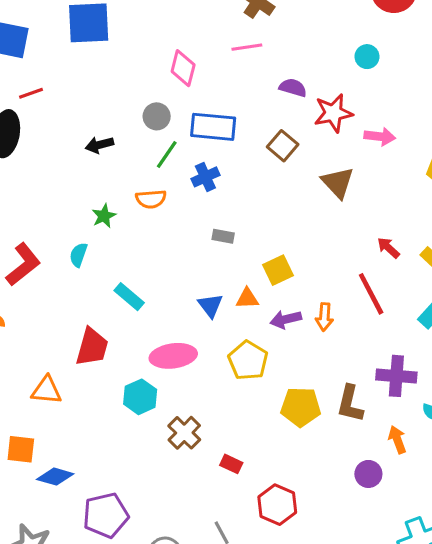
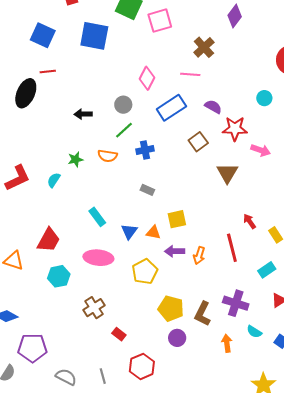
blue rectangle: (213, 127) -> (171, 108), moved, turned -52
cyan rectangle: (129, 297) -> (97, 217), moved
cyan hexagon: (140, 397) -> (59, 276), moved
purple circle: (368, 474) -> (177, 338), moved

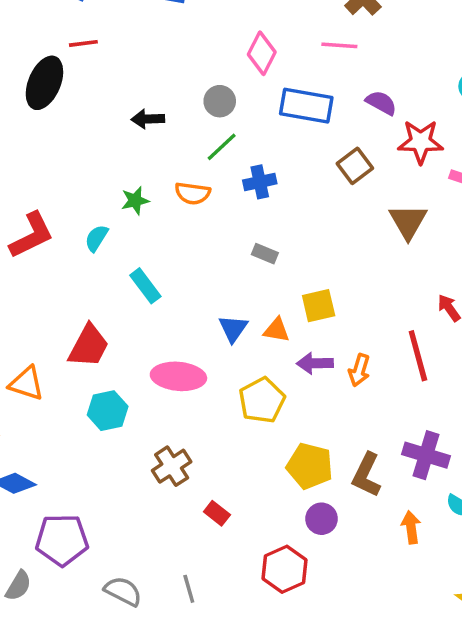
blue rectangle: (171, 108) -> (306, 106), turned 44
cyan rectangle: (97, 217) -> (145, 286), moved
red hexagon: (142, 366) -> (285, 569), moved

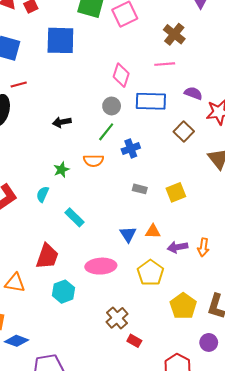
gray circle: (220, 101) -> (112, 106), moved
yellow square: (319, 306) -> (176, 192), moved
brown cross: (172, 466) -> (117, 318), moved
yellow pentagon: (310, 466) -> (183, 306), turned 30
purple circle: (322, 519) -> (209, 342), moved

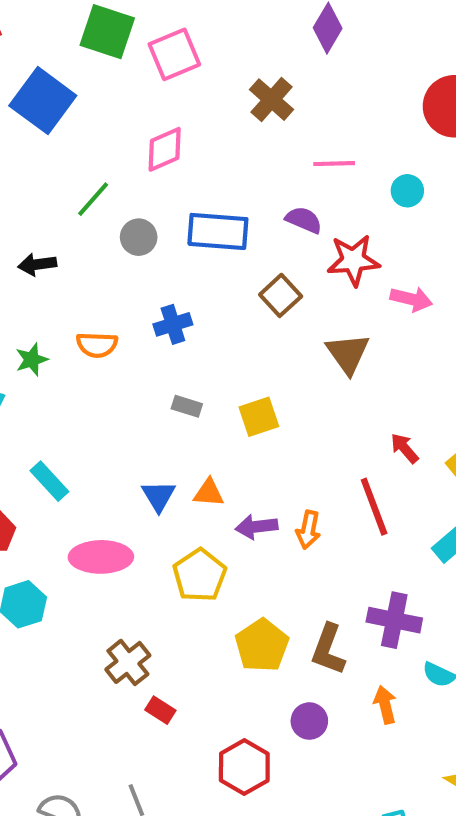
blue square: (60, 40) -> (43, 101), turned 32
pink line: (165, 64) -> (334, 164), moved
pink diamond: (121, 75) -> (165, 149), moved, turned 45
green line: (106, 132) -> (93, 199), moved
cyan rectangle: (74, 217) -> (49, 481), moved

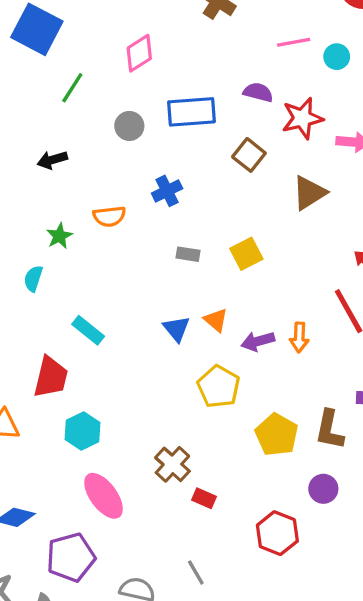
pink line: (334, 164) -> (294, 42), moved
green line: (93, 199) -> (72, 88), moved
brown triangle: (348, 353) -> (309, 193), turned 42
orange triangle: (209, 493) -> (216, 320), turned 45
pink ellipse: (101, 557) -> (104, 496), moved, turned 63

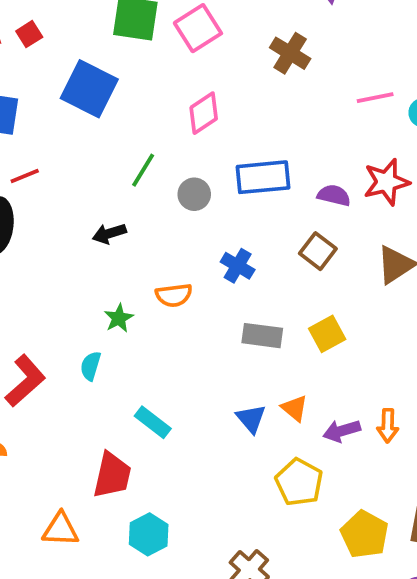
green line: (72, 88) -> (143, 170), moved
purple semicircle: (258, 92) -> (334, 195), moved
brown square: (249, 155) -> (318, 251), moved
blue cross: (167, 191) -> (238, 266), turned -32
gray rectangle: (188, 254) -> (262, 336), size x1.5

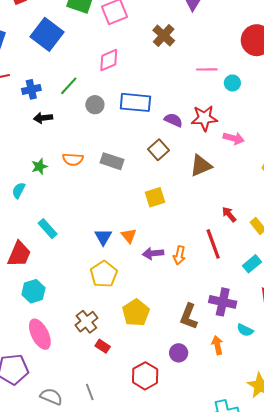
blue cross: (238, 266) -> (31, 89), moved, turned 36
gray rectangle: (262, 336) -> (112, 161), moved
yellow pentagon: (299, 482) -> (104, 274), moved
yellow pentagon: (365, 534) -> (136, 313), moved

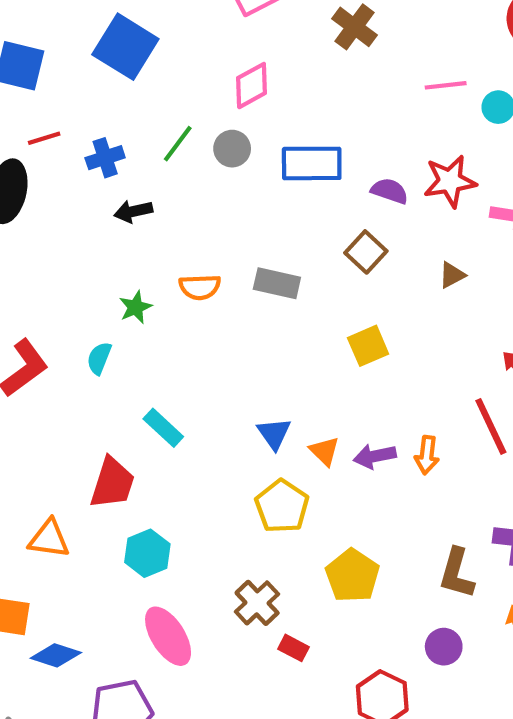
gray circle: (95, 105) -> (232, 149), moved
brown triangle: (201, 166) -> (452, 275), size x0.6
orange triangle: (129, 236) -> (325, 451), moved

